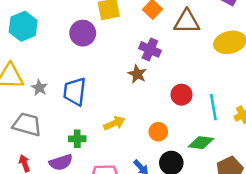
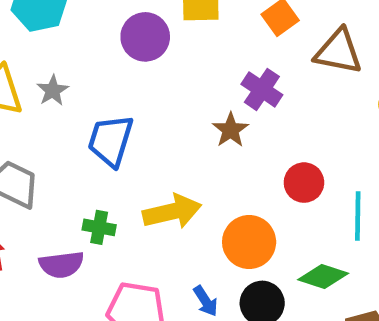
gray star: (39, 88) -> (53, 90), moved
yellow arrow: (114, 123) -> (172, 212), size x1.4
orange circle: (158, 132) -> (249, 242), size x1.5

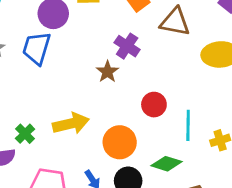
blue trapezoid: (111, 141) -> (37, 48), moved
green cross: (99, 227) -> (25, 134), turned 36

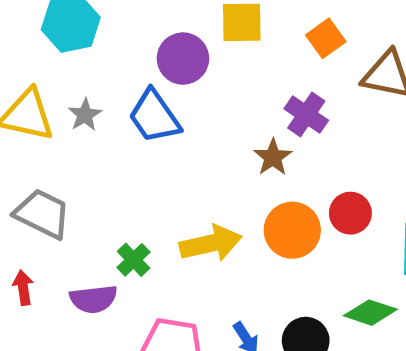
blue trapezoid: (37, 48) -> (154, 116), turned -52
orange circle: (120, 142) -> (292, 230), moved

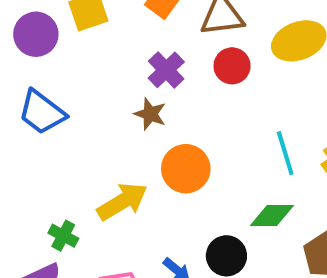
purple circle: (183, 59) -> (36, 34), moved
purple cross: (306, 115) -> (166, 70), turned 30
red circle: (350, 213) -> (232, 66), moved

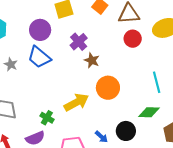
purple circle: (36, 34) -> (40, 30), moved
purple cross: (166, 70) -> (79, 42), moved

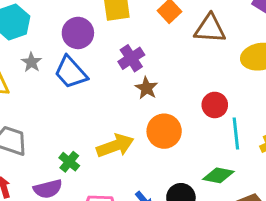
red circle: (133, 39) -> (215, 105), moved
gray star: (11, 64) -> (31, 62), moved

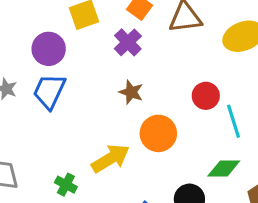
purple cross: (131, 58) -> (128, 42), moved
blue trapezoid: (71, 72) -> (49, 91), turned 78

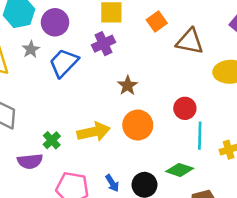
purple cross: (128, 42) -> (103, 44), moved
purple circle: (49, 49) -> (55, 22), moved

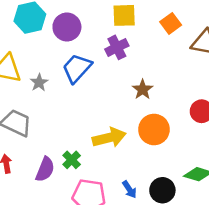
gray star: (31, 49) -> (39, 83), moved
green cross: (52, 140) -> (72, 160), moved
purple semicircle: (30, 161) -> (45, 169), turned -60

